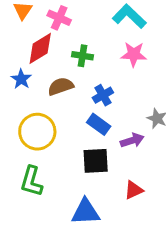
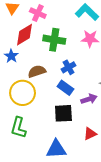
green cross: (83, 56) -> (54, 40), size x1.5
brown semicircle: (61, 86) -> (37, 71), moved

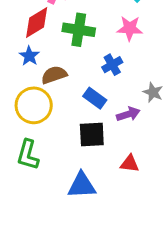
blue star: (11, 56) -> (29, 56), moved
blue cross: (69, 67) -> (112, 65), moved
red triangle: (90, 134) -> (130, 164), turned 32

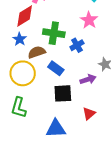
pink star: (130, 28) -> (89, 20), turned 30
green cross: (79, 30) -> (54, 33), moved
blue rectangle: (95, 98) -> (56, 68), moved
red triangle: (130, 164) -> (89, 114), turned -48

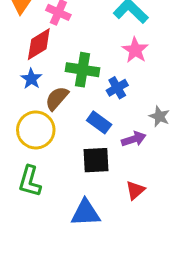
brown semicircle: (37, 52) -> (57, 98), turned -30
blue rectangle: (56, 68) -> (99, 122), moved

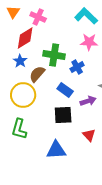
pink star: (135, 50) -> (89, 42), turned -30
red triangle: (135, 190) -> (89, 135), turned -32

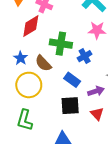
blue star: (20, 61) -> (21, 58), moved
brown semicircle: (37, 74) -> (43, 63), turned -84
red triangle: (89, 135) -> (97, 114), moved

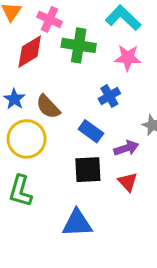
green cross: (61, 44) -> (79, 45), moved

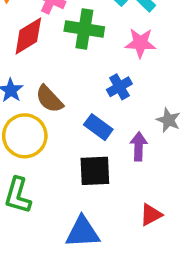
purple arrow: (126, 148) -> (139, 146), turned -70
red triangle: (128, 182) -> (151, 215), moved, turned 45

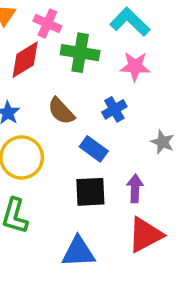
brown semicircle: (49, 99) -> (61, 111), moved
purple arrow: (139, 146) -> (135, 188), moved
red triangle: (151, 215) -> (145, 235), size x1.6

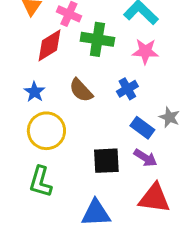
blue rectangle: (94, 149) -> (142, 128), moved
purple arrow: (135, 188) -> (145, 158), turned 120
red triangle: (145, 235) -> (154, 198), turned 36

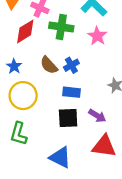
pink star: (145, 51) -> (97, 36), turned 30
blue cross: (127, 89) -> (71, 65), moved
blue rectangle: (142, 128) -> (71, 92), moved, turned -30
blue triangle: (96, 213) -> (60, 157), turned 30

